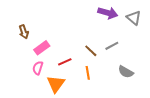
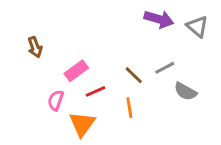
pink rectangle: (42, 48) -> (76, 71), moved
gray semicircle: (126, 72) -> (185, 91), moved

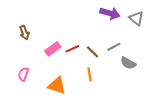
red line: (95, 91) -> (72, 49), moved
pink semicircle: (56, 100) -> (23, 74), moved
orange triangle: (82, 124) -> (57, 85), turned -48

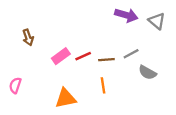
brown line: (93, 52) -> (106, 60), turned -48
pink semicircle: (23, 74) -> (15, 85), moved
orange triangle: (57, 85) -> (66, 98), turned -30

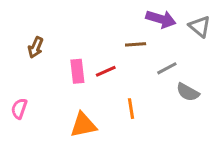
brown arrow: (28, 37) -> (36, 47), turned 42
pink rectangle: (61, 56) -> (77, 71), turned -60
brown line: (106, 60) -> (136, 44), moved

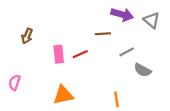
orange line: (131, 109) -> (116, 99), moved

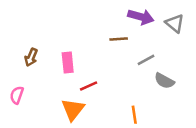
brown arrow: (27, 36) -> (31, 57), moved
red line: (80, 54) -> (89, 86), moved
orange triangle: (63, 95) -> (73, 109), turned -40

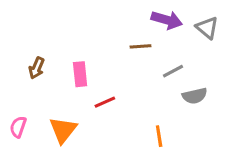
gray semicircle: (164, 81) -> (195, 96), turned -42
pink semicircle: (17, 95) -> (18, 127), moved
orange triangle: (73, 109) -> (63, 130), moved

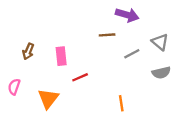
gray triangle: (207, 28) -> (160, 42), moved
gray semicircle: (195, 96) -> (161, 73), moved
pink semicircle: (18, 127) -> (14, 87), moved

